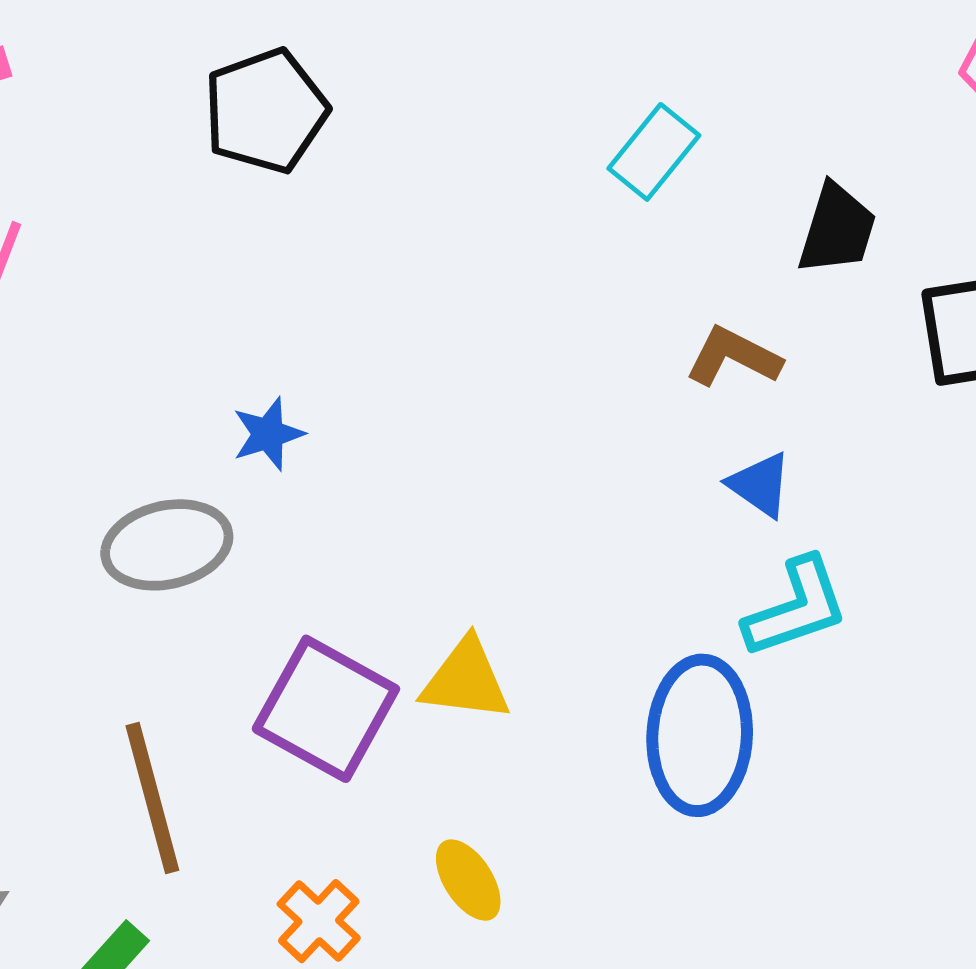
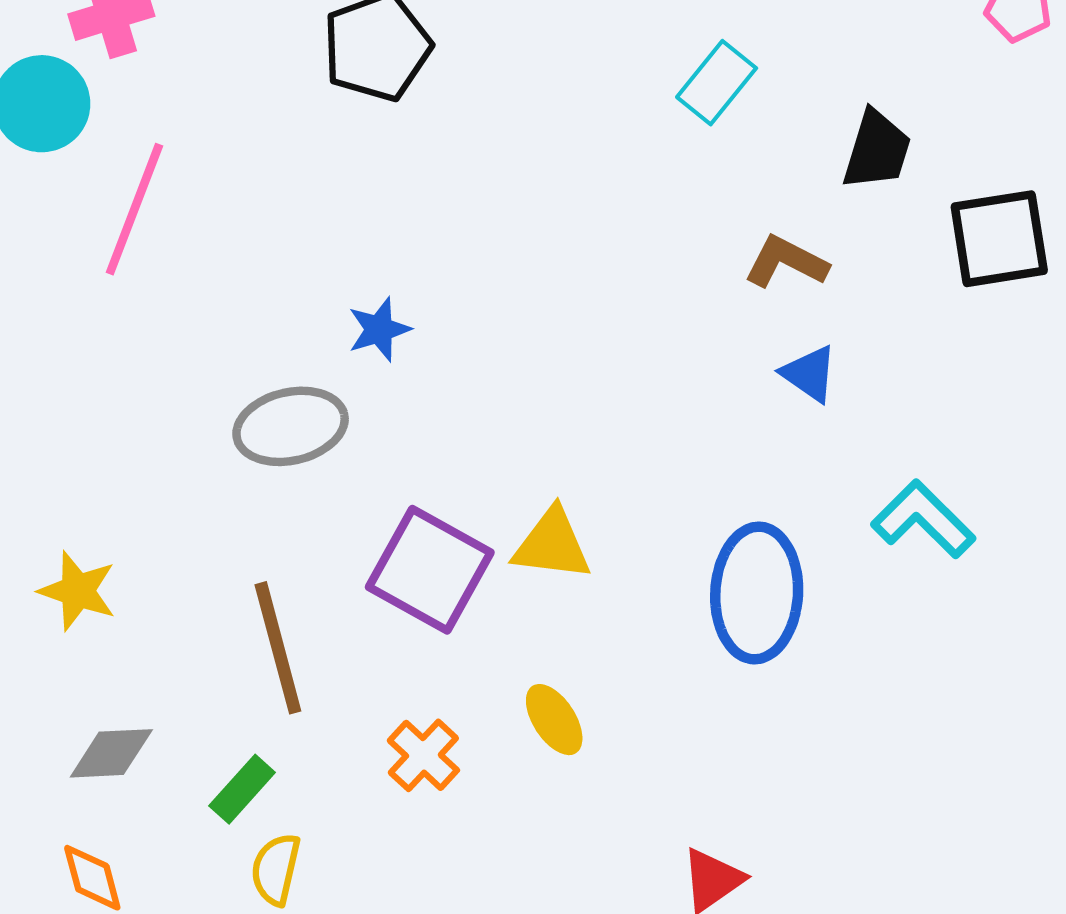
cyan L-shape: (796, 608) -> (923, 519), moved, turned -116

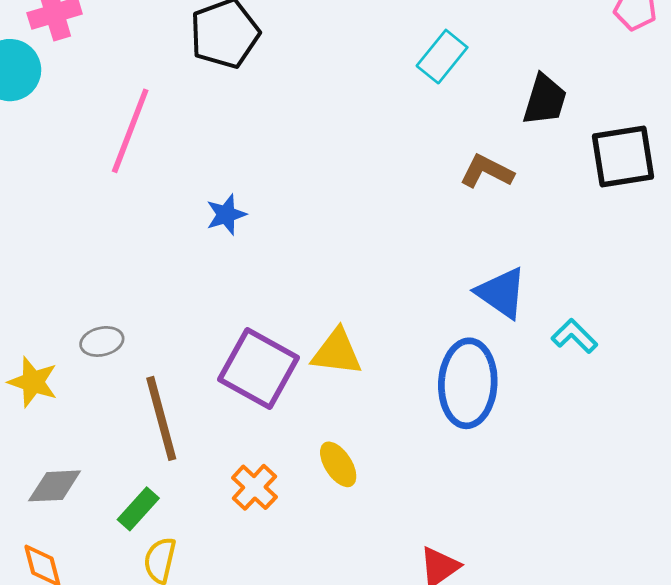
pink line: (134, 209) -> (130, 131), moved
blue triangle: (809, 374) -> (502, 293), moved, size x1.4
gray ellipse: (291, 426) -> (102, 341), moved, size x0.6
cyan L-shape: (923, 519) -> (574, 336), size x0.7

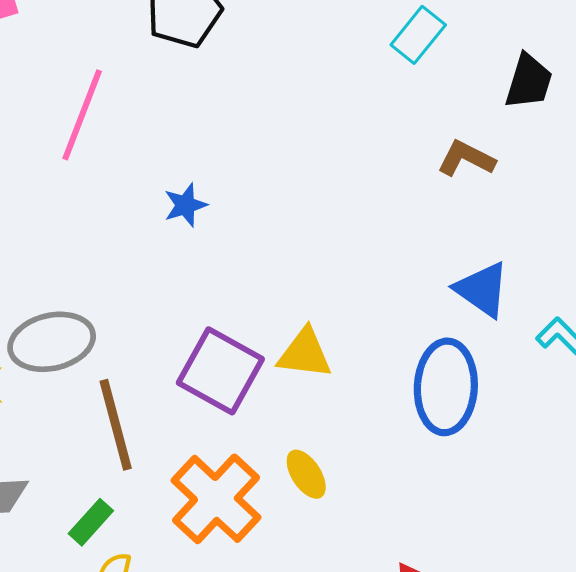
gray ellipse: (102, 341) -> (52, 342), size x1.8
orange cross: (254, 487) -> (216, 499), size x1.8

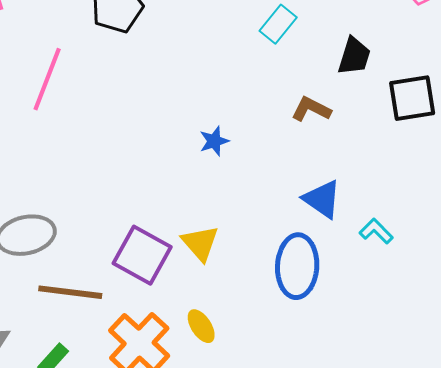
blue star: (185, 205) -> (214, 141), moved
yellow triangle: (305, 353) -> (200, 243), turned 42
brown line: (116, 425) -> (70, 292), turned -68

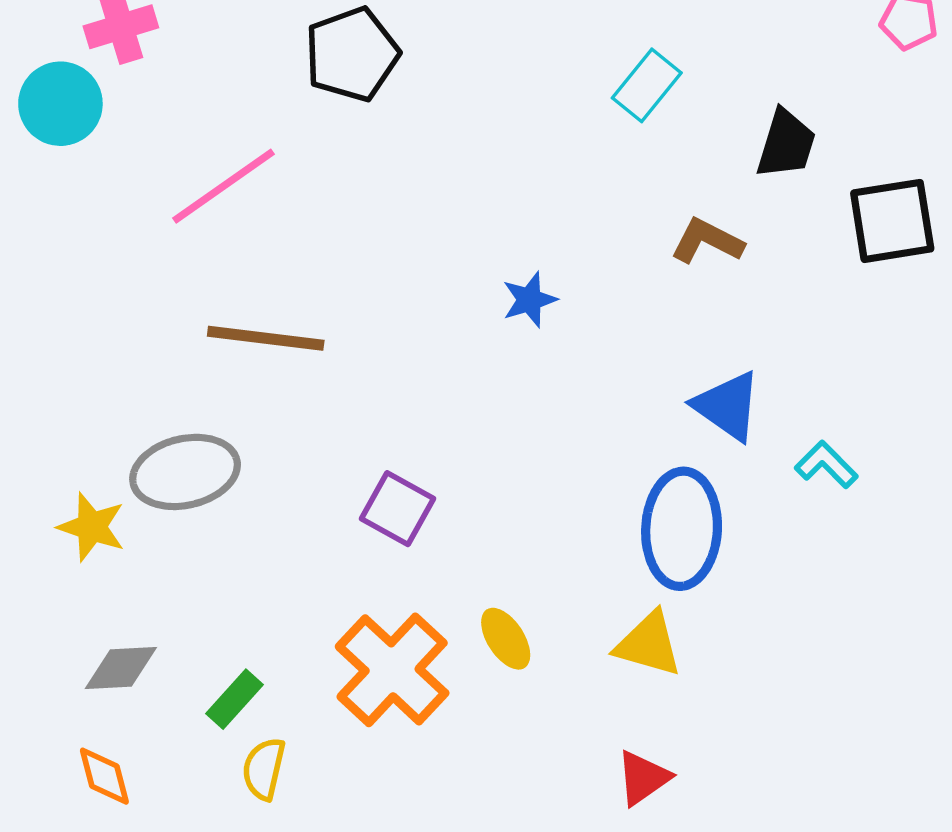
pink line: (47, 79) -> (224, 186), turned 34
yellow triangle: (200, 243) -> (649, 644), moved, turned -33
purple square: (142, 255) -> (398, 509), size x0.7
brown line: (70, 292) -> (266, 338), moved

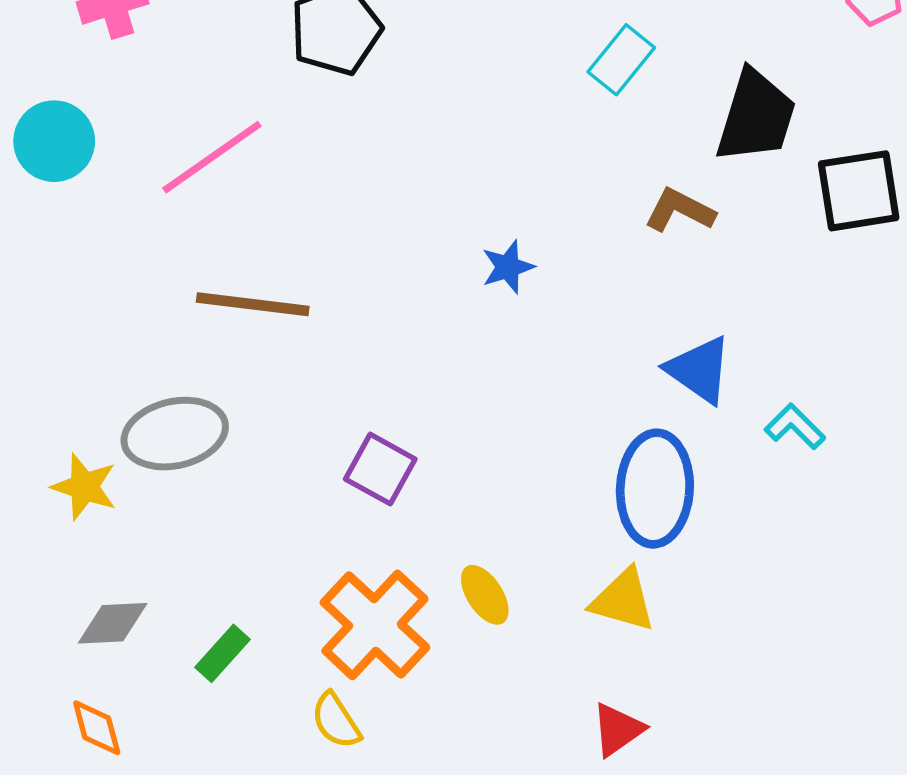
cyan circle: (60, 104) -> (54, 141), moved
black trapezoid: (786, 144) -> (756, 116), size x1.4
yellow semicircle: (264, 769) -> (336, 721), moved, turned -46

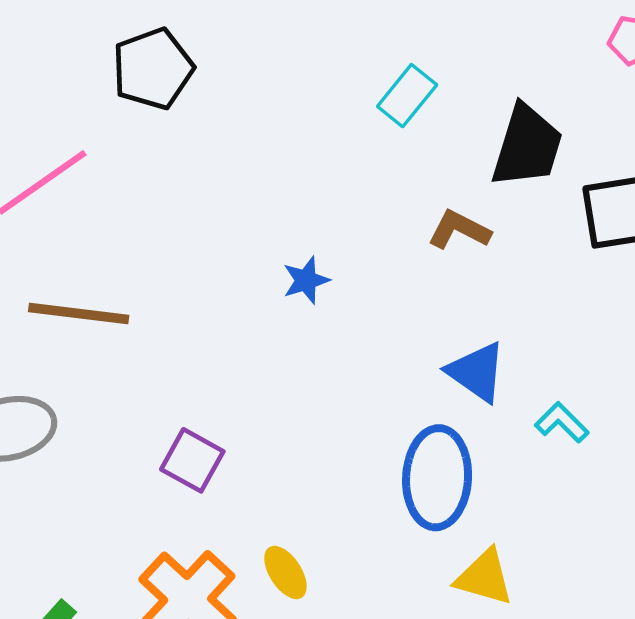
yellow triangle: (623, 600) -> (484, 577), moved

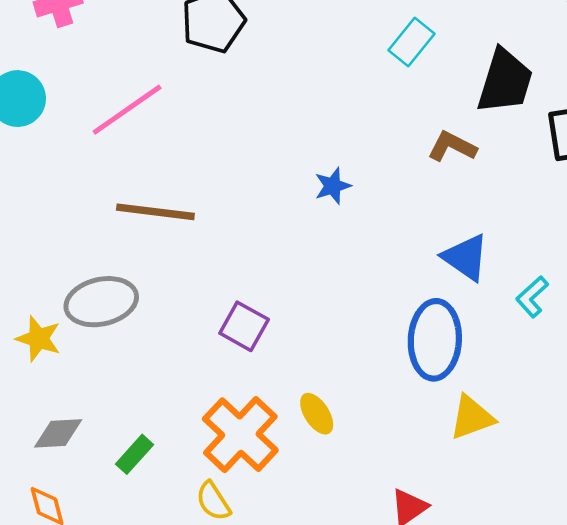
cyan L-shape: (562, 422) -> (532, 297), turned -87
yellow triangle: (484, 577) -> (472, 417), turned -36

